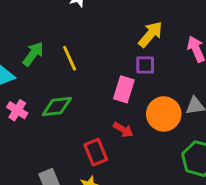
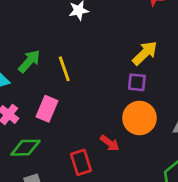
pink rectangle: (124, 89) -> (47, 109), moved
green diamond: (57, 107) -> (25, 148), moved
orange circle: (164, 114) -> (139, 118), moved

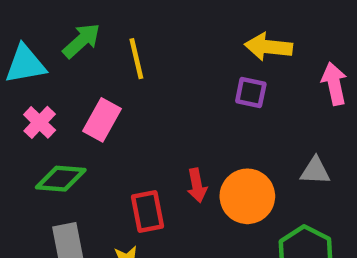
yellow arrow: (145, 53) -> (268, 47), turned -136
orange circle: (139, 118) -> (247, 196), moved
red arrow: (110, 143) -> (197, 185), turned 36

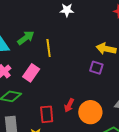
red arrow: (197, 185) -> (69, 105), turned 32

